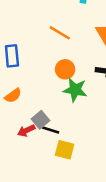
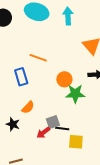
orange line: (60, 33) -> (38, 58), moved
gray square: (40, 120) -> (53, 122), turned 32

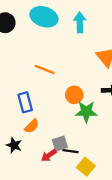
blue rectangle: (21, 77) -> (25, 102), moved
yellow square: (76, 142) -> (86, 167), turned 35

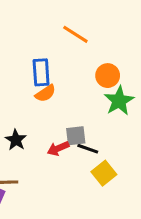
green star: (86, 112) -> (119, 101), turned 30
orange semicircle: (32, 126) -> (45, 93), moved
black star: (14, 145) -> (16, 140), moved

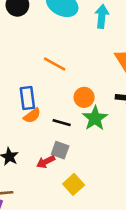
gray square: (76, 136) -> (60, 150), turned 30
black line: (88, 149) -> (62, 123), moved
yellow square: (104, 173) -> (74, 184), moved

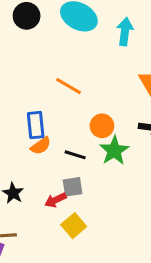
gray square: (60, 150) -> (73, 187), turned -30
yellow square: (74, 184) -> (74, 226), moved

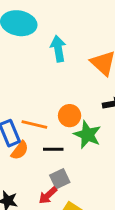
cyan arrow: (125, 32) -> (58, 49), moved
orange line: (68, 86) -> (34, 124), moved

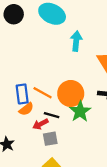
orange circle: (70, 116) -> (71, 93), size x1.5
red arrow: (48, 195) -> (40, 124), moved

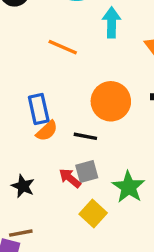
orange line: (43, 93) -> (63, 47), moved
green star: (80, 111) -> (129, 187), moved
red arrow: (40, 124) -> (70, 178), moved, turned 72

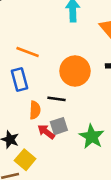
orange line: (63, 47) -> (28, 52), moved
orange semicircle: (47, 131) -> (35, 110), moved, turned -42
yellow square: (93, 214) -> (25, 160), moved

